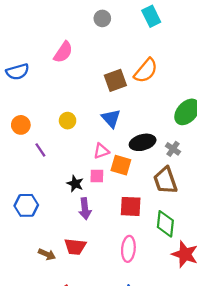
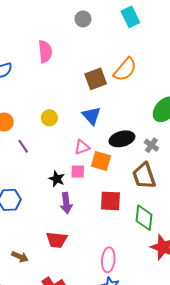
pink semicircle: (63, 52) -> (45, 52), turned -40
pink ellipse: (128, 249) -> (108, 260), moved
brown arrow: (47, 254) -> (20, 257), moved

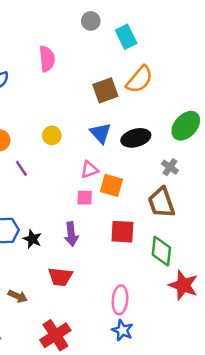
cyan rectangle: (130, 17) -> (126, 37), moved
black ellipse: (122, 139) -> (136, 138), moved
black star: (57, 179) -> (32, 239), moved

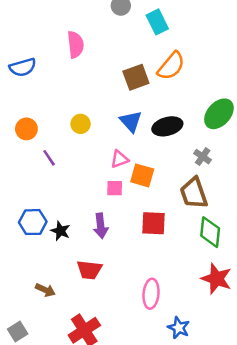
green diamond: (161, 251) -> (210, 232), moved
blue star: (122, 330) -> (179, 328), moved

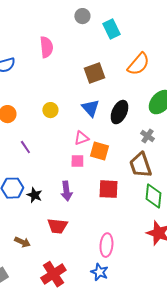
orange semicircle: (171, 66) -> (138, 64), moved
black ellipse: (167, 126) -> (119, 112), turned -50
purple line: (49, 158) -> (25, 147), moved
blue star: (179, 328) -> (99, 272), moved

